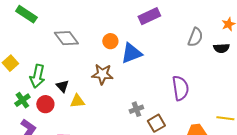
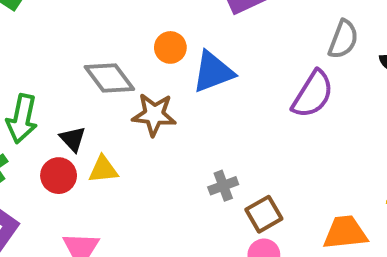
gray diamond: (66, 38) -> (109, 78), moved
purple semicircle: (180, 88) -> (313, 94), moved, turned 40
red circle: (45, 104) -> (59, 176), moved

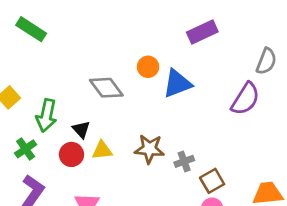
brown star: (154, 115) -> (149, 149), moved

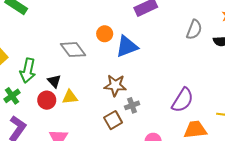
purple semicircle: (245, 99) -> (183, 100), moved
brown star: (149, 149) -> (115, 85), moved
brown square: (212, 181) -> (113, 120), moved

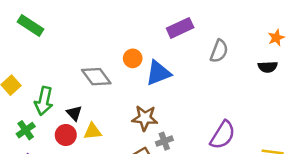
gray semicircle: (194, 30) -> (219, 51), moved

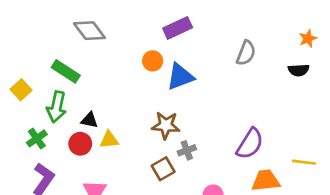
green rectangle: (30, 26) -> (66, 71), moved
purple rectangle: (180, 28) -> (178, 28), moved
gray diamond: (96, 77) -> (89, 31), moved
black triangle: (74, 113) -> (89, 120), turned -35

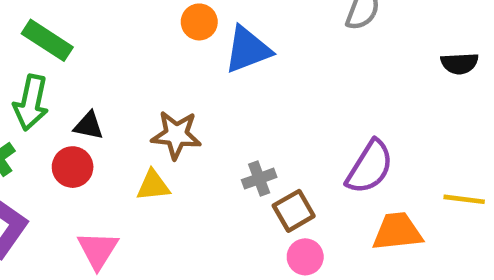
black semicircle: (299, 70) -> (460, 63), moved
brown star: (166, 125) -> (176, 135), moved
yellow triangle: (109, 140) -> (153, 185), moved
brown square: (163, 169) -> (294, 211), moved

